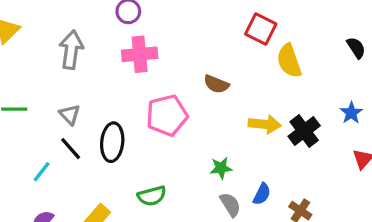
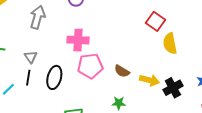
pink cross: (140, 54) -> (78, 40), moved
brown semicircle: (216, 84) -> (122, 71), moved
black line: (71, 149) -> (28, 78), turned 42

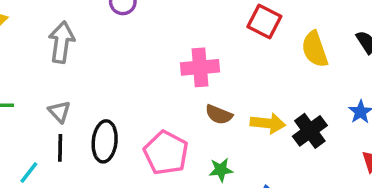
pink cross: (78, 40) -> (200, 67), moved
yellow semicircle: (170, 43) -> (315, 49), moved
pink pentagon: (90, 66) -> (166, 153), moved, turned -30

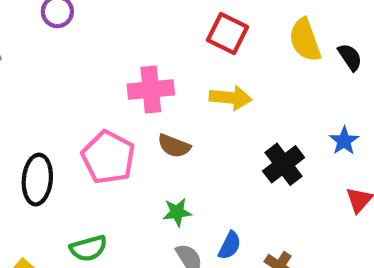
yellow semicircle: (315, 49) -> (305, 40), moved
yellow arrow: (268, 123) -> (231, 98), moved
pink pentagon: (166, 153) -> (108, 157), moved

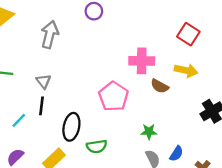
brown semicircle: (174, 146) -> (160, 86), moved
black ellipse: (37, 180) -> (71, 127), moved

